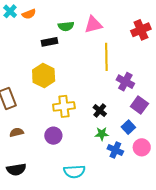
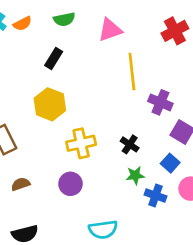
green semicircle: (66, 26) -> (64, 19), moved
black rectangle: (50, 42) -> (54, 58), turned -42

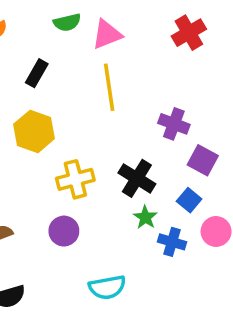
green semicircle: (64, 19) -> (67, 22), moved
yellow line: (132, 72) -> (109, 87), moved
black cross: (130, 144) -> (137, 178), size x1.5
green star: (135, 175) -> (145, 217), turned -30

